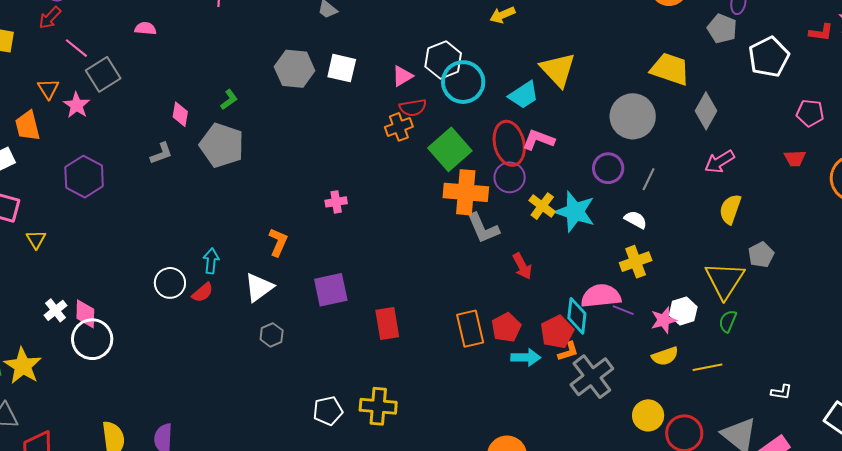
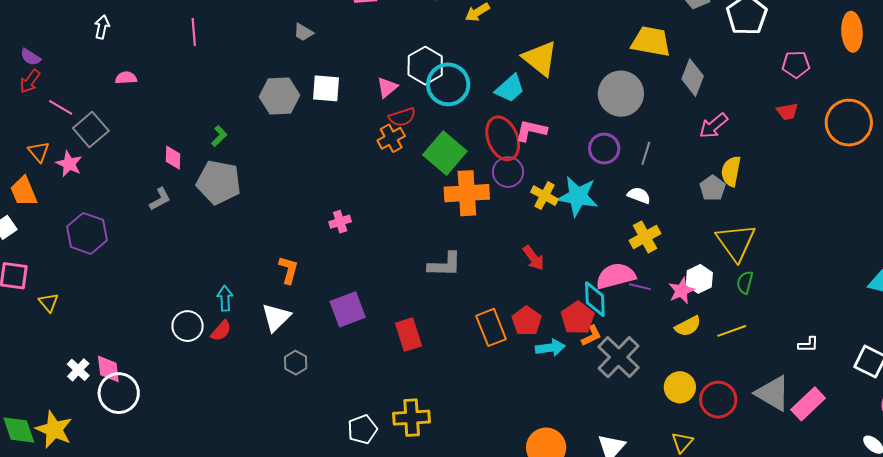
gray L-shape: (483, 228) -> (445, 265), moved, turned -57
gray pentagon: (761, 255) -> (713, 188), moved

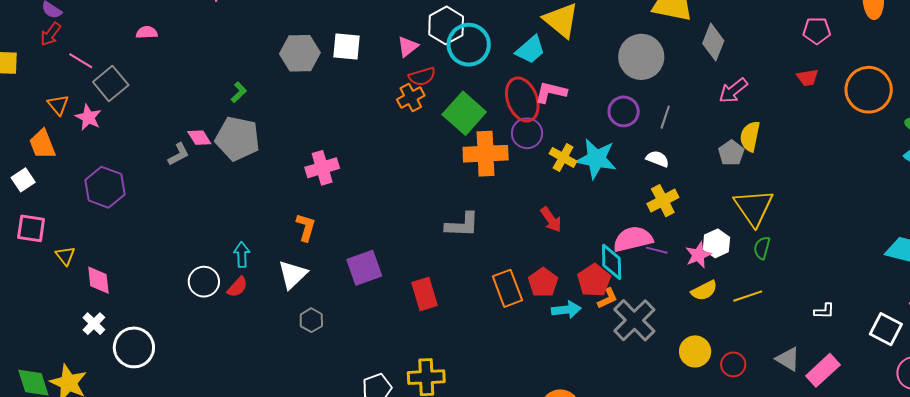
pink diamond: (173, 158) -> (199, 138), moved, turned -35
pink cross: (340, 222) -> (322, 168), moved, size x1.5
pink diamond: (108, 369) -> (98, 280), moved
gray triangle: (773, 393) -> (788, 359), size x0.7
red circle: (718, 400) -> (733, 364), size x0.7

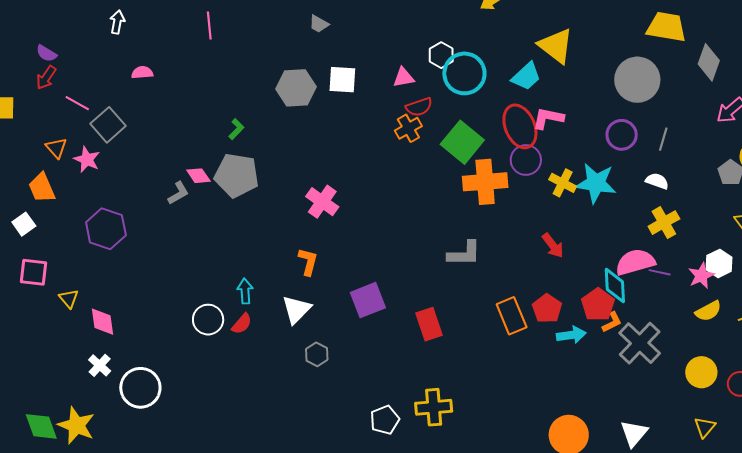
white hexagon: (446, 25) -> (441, 55), size x0.7
pink triangle: (408, 47) -> (404, 78), turned 30
pink cross: (322, 168) -> (322, 202), turned -36

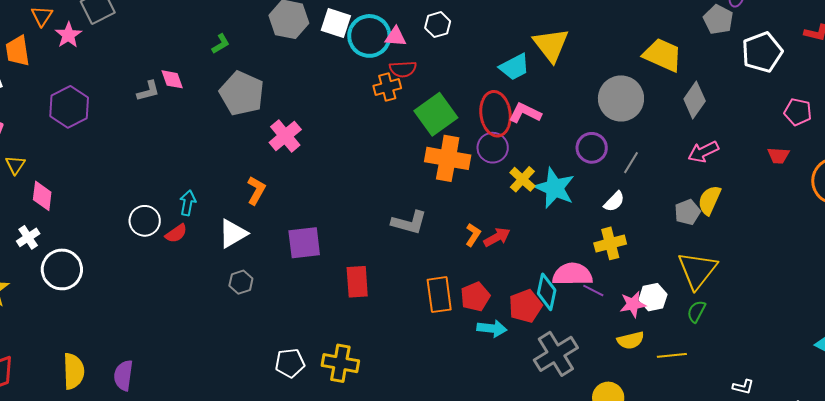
cyan circle: (464, 73) -> (369, 36), moved
gray pentagon: (237, 175) -> (242, 93), moved
white semicircle: (657, 181) -> (614, 202), turned 100
red arrow: (553, 245) -> (497, 237), turned -96
orange L-shape: (612, 322) -> (473, 235), moved, turned -45

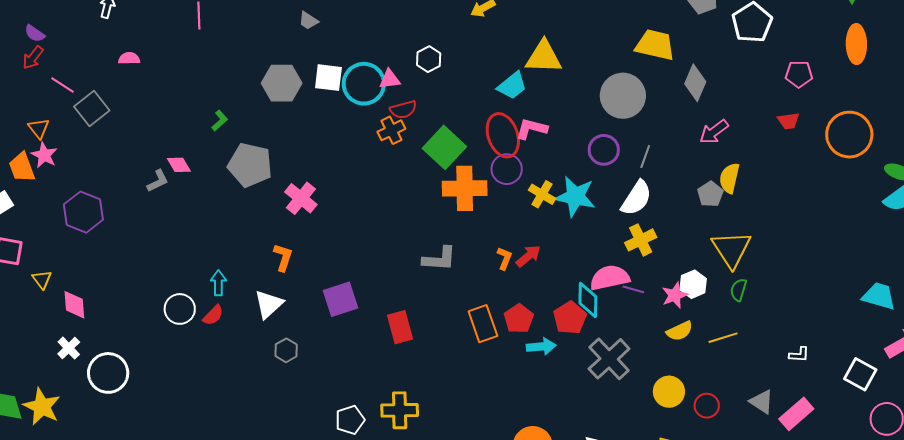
pink star: (68, 35) -> (44, 155), moved
yellow triangle: (551, 45) -> (544, 57), turned -39
white semicircle: (614, 202) -> (636, 198), size x1.6

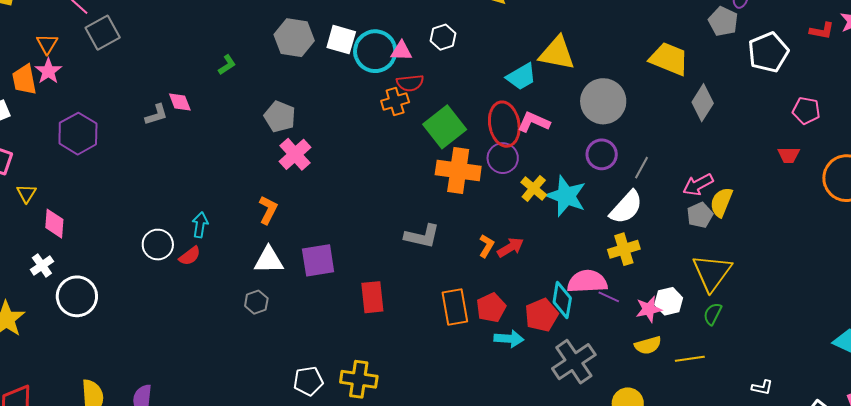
gray circle: (623, 96) -> (603, 101), moved
pink arrow: (714, 132) -> (698, 185), moved
gray pentagon: (250, 165) -> (280, 117), moved, size x0.7
white triangle: (269, 304) -> (269, 260), moved, turned 32

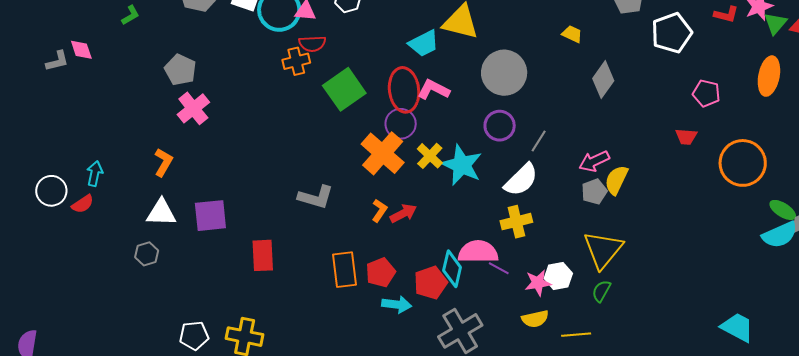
yellow trapezoid: (669, 59) -> (572, 34), size x0.5
orange cross: (458, 170) -> (383, 153), moved, turned 30

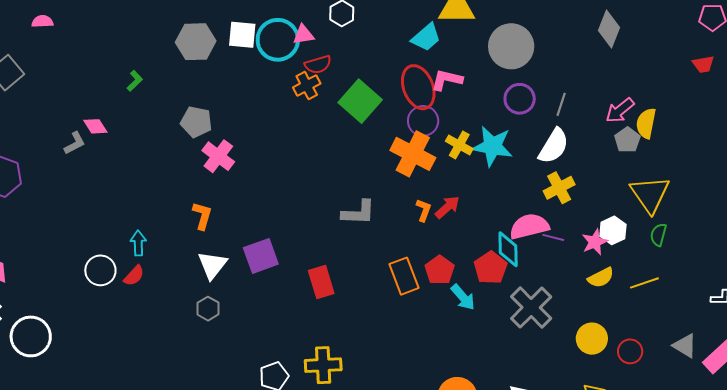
white triangle: (161, 213) -> (212, 265), turned -40
cyan arrow: (397, 304) -> (463, 297), turned 56

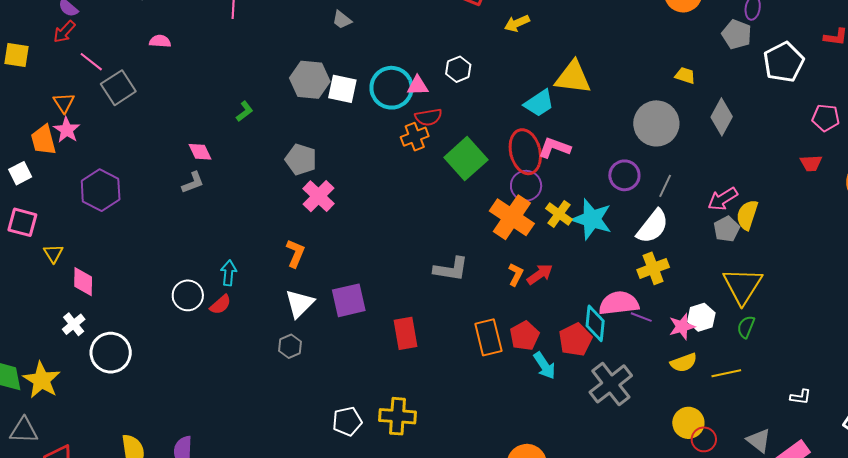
white square: (242, 35) -> (342, 89), moved
gray circle: (511, 46) -> (656, 123), moved
gray L-shape: (75, 143) -> (193, 183), moved
yellow circle: (592, 339) -> (688, 423), moved

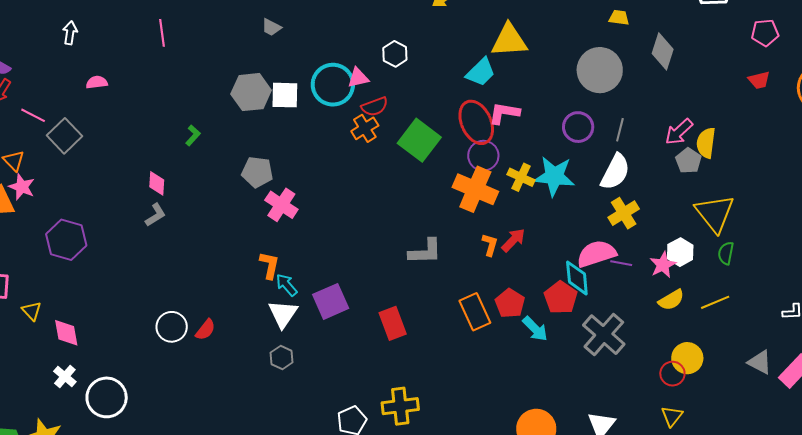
pink diamond: (200, 152) -> (157, 183), turned 40
cyan arrow: (229, 273) -> (287, 285), moved, turned -35
red circle: (704, 439) -> (672, 374), moved

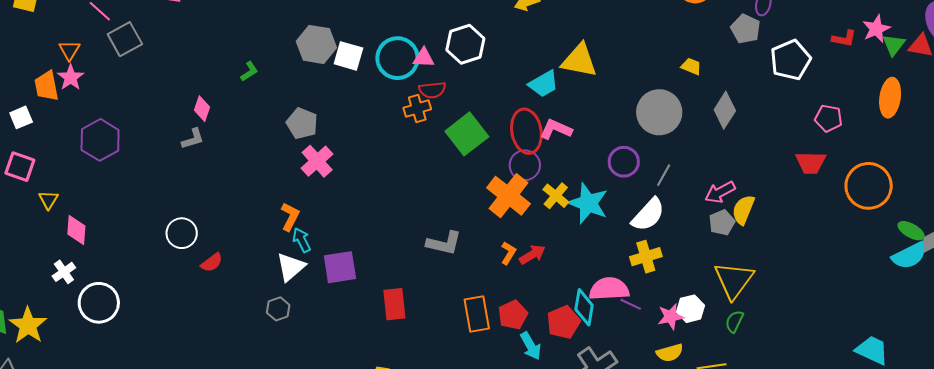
white hexagon: (395, 54) -> (465, 44), size x1.5
red trapezoid: (759, 80) -> (811, 163), size x1.4
white circle: (172, 327) -> (182, 233), moved

